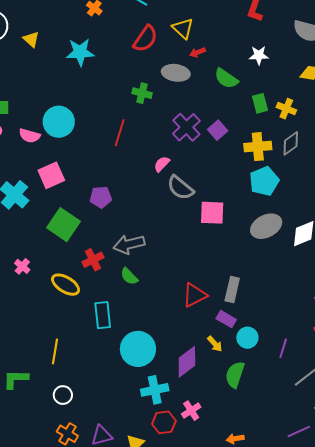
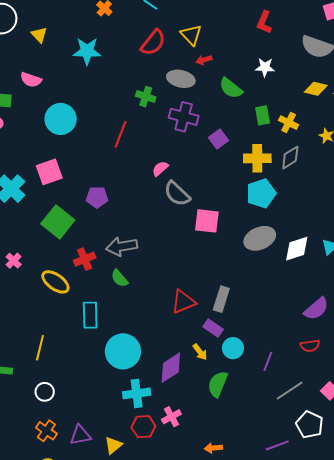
purple cross: (186, 127) -> (184, 117), moved, turned -36
pink semicircle: (30, 136) -> (31, 80), moved

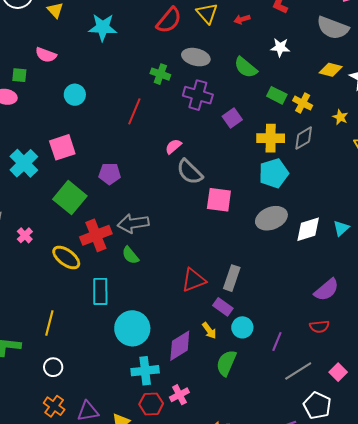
red arrow: (204, 60) -> (242, 19), moved
green rectangle: (263, 115) -> (277, 95), turned -54
cyan circle: (61, 119) -> (75, 95), size x0.7
red cross: (85, 259) -> (96, 235), size x1.4

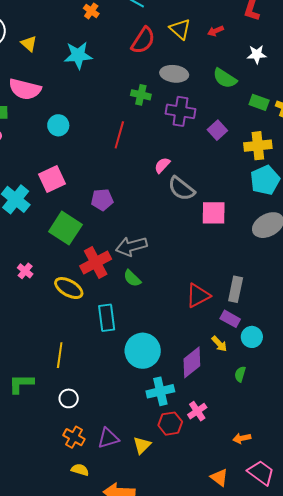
pink semicircle: (46, 55) -> (25, 89), size x1.5
green semicircle: (226, 363) -> (240, 374), size x0.6

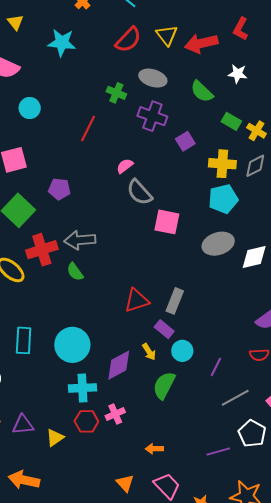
red arrow: (216, 31) -> (201, 43), size x2.0
cyan rectangle: (107, 318) -> (24, 340), moved
green semicircle: (240, 374) -> (164, 385), size x1.8

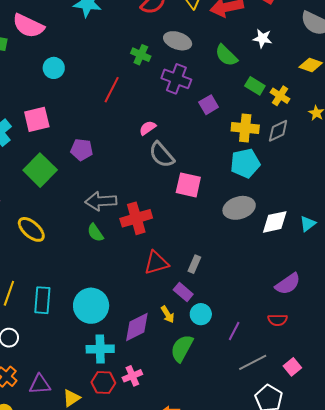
red cross: (42, 250) -> (136, 218), moved
gray rectangle: (175, 301) -> (194, 264), size x0.7

